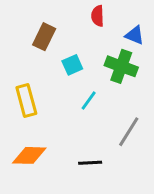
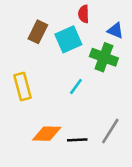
cyan square: (72, 65) -> (68, 39), moved, size x1.5
gray line: (129, 132) -> (110, 131), moved
orange diamond: (29, 155) -> (47, 134), moved

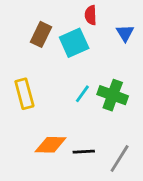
blue triangle: (115, 31) -> (125, 33), turned 36
green cross: (104, 57) -> (113, 95), moved
gray line: (110, 131) -> (120, 159), moved

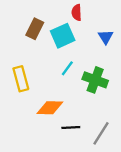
blue triangle: (125, 33) -> (106, 37), moved
cyan line: (82, 94) -> (67, 68), moved
orange diamond: (51, 145) -> (50, 108), moved

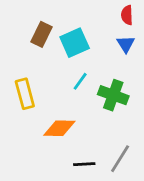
red semicircle: (77, 13) -> (127, 15), moved
black line: (71, 128) -> (84, 164), moved

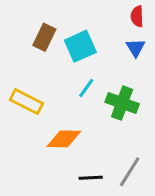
yellow rectangle: (25, 94) -> (26, 102), turned -48

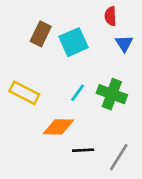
red semicircle: (137, 16) -> (110, 16), moved
cyan line: (86, 88) -> (78, 93), moved
black line: (91, 178) -> (83, 150), moved

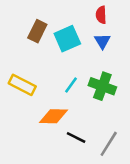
blue triangle: (124, 43) -> (102, 41), moved
black line: (83, 150) -> (76, 138), turned 30

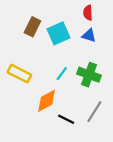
blue triangle: (102, 41) -> (89, 36), turned -40
orange diamond: (54, 116) -> (47, 101), turned -30
gray line: (109, 144) -> (94, 112), moved

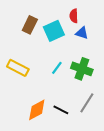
red semicircle: (88, 13) -> (74, 16), moved
orange diamond: (47, 101) -> (37, 110), moved

